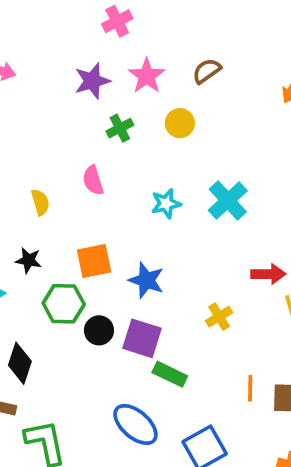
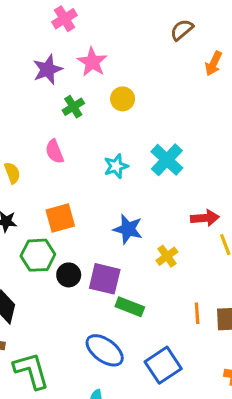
brown semicircle: (207, 71) -> (182, 30), moved
blue star: (146, 280) -> (128, 229), moved

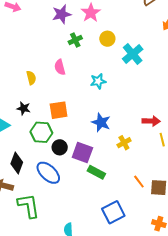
cyan cross: (167, 160) -> (133, 54), moved
orange line: (197, 313) -> (139, 182), turned -40
blue ellipse: (105, 350) -> (48, 173), moved

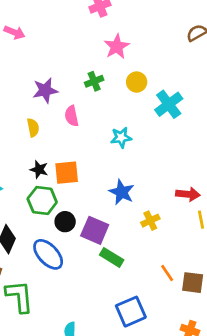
purple star: (62, 14) -> (45, 90), moved
black star: (24, 108) -> (39, 170), moved

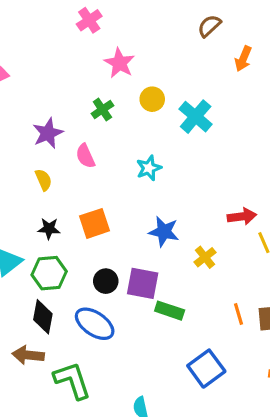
black star: (39, 170) -> (49, 229), moved
green hexagon: (42, 200) -> (49, 273), moved
orange line: (167, 273) -> (238, 314), turned 30

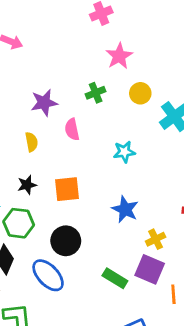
black star: (49, 229) -> (27, 185), turned -30
black circle: (106, 281) -> (66, 241), size x1.4
purple square: (143, 283) -> (150, 269), moved

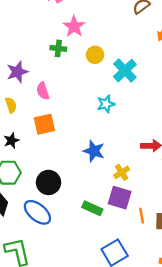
green cross: (96, 93) -> (58, 48), moved, turned 35
cyan star: (124, 152) -> (106, 104), moved
orange square: (67, 189) -> (44, 124), moved

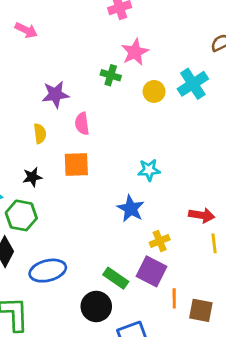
cyan cross: (125, 71) -> (193, 84), moved
cyan star: (106, 104) -> (149, 170), moved
black circle: (49, 182) -> (96, 306), moved
blue ellipse: (37, 212) -> (48, 271), turned -64

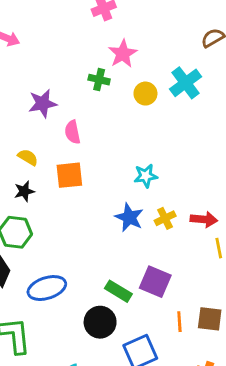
yellow semicircle: (40, 134) -> (28, 157), moved, turned -48
yellow cross: (160, 241) -> (165, 218), moved
orange line: (174, 298) -> (179, 322), moved

